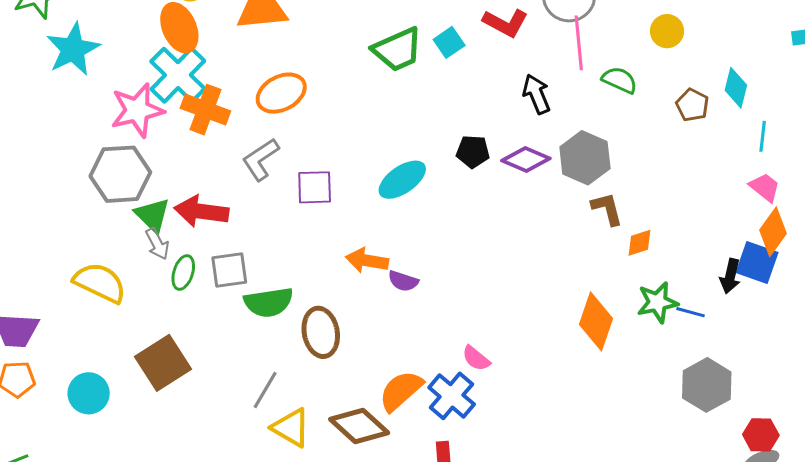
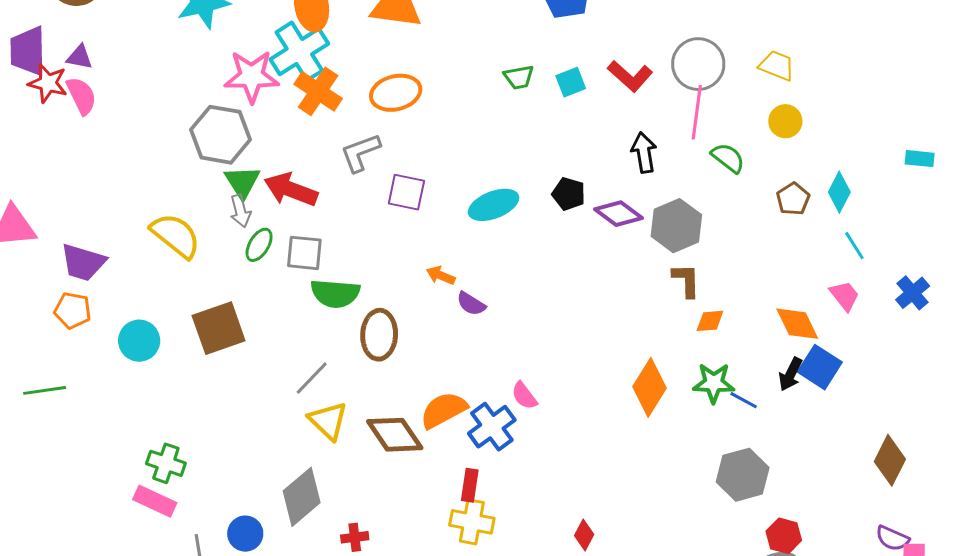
green trapezoid: (398, 50) -> (519, 77), size x0.6
cyan line: (763, 136) -> (854, 246), turned -52
orange diamond: (773, 232) -> (797, 324), moved, turned -75
orange arrow: (367, 260) -> (441, 275), size x0.7

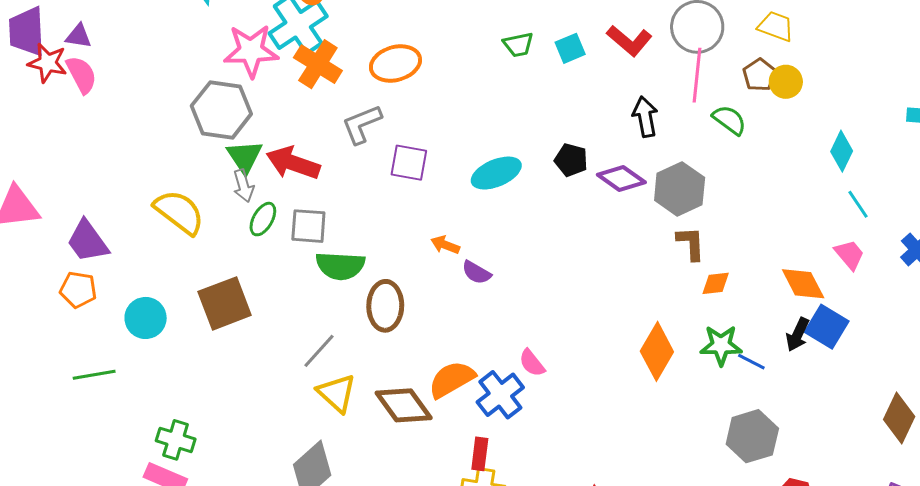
brown pentagon: (793, 199) -> (759, 75), moved
purple trapezoid: (83, 262) -> (87, 241), turned 39
green line: (45, 390) -> (94, 375), moved

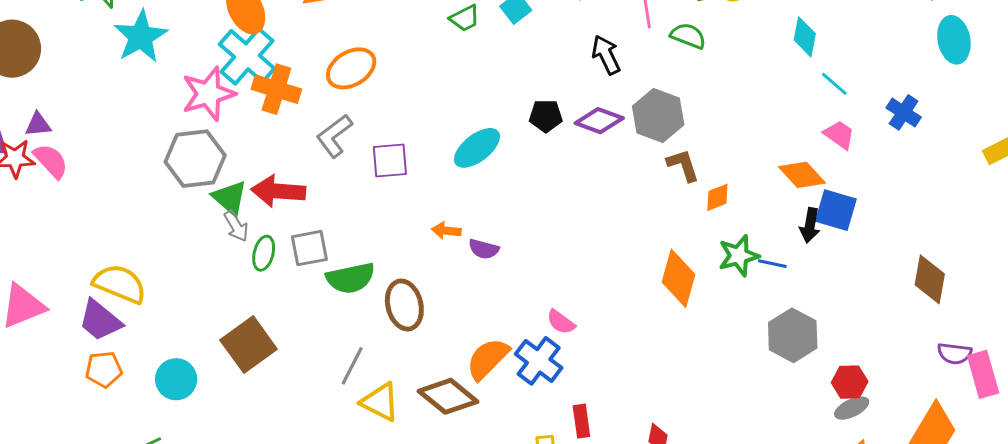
yellow semicircle: (179, 212) -> (120, 284), moved
red rectangle: (480, 454) -> (581, 421), moved

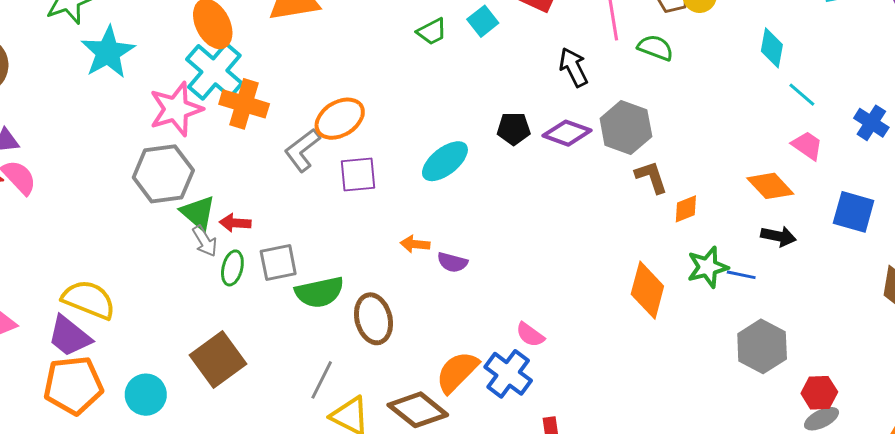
orange ellipse: (351, 68) -> (340, 119), moved
red arrow: (278, 191) -> (235, 223), moved, size x0.6
blue square: (836, 210) -> (854, 212), moved
black arrow: (810, 225) -> (778, 236), turned -88
orange pentagon: (104, 369) -> (73, 385), size x1.6

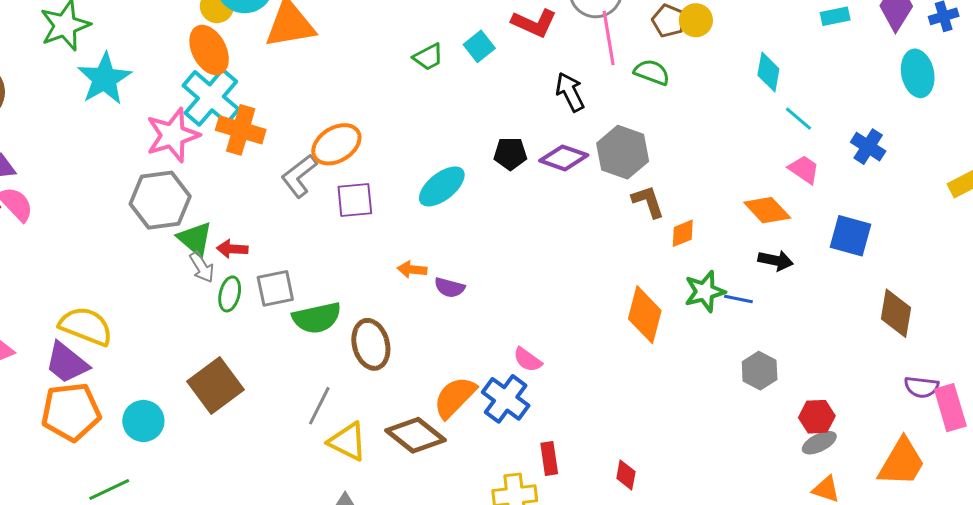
gray hexagon: (762, 346) -> (760, 371), size x0.7

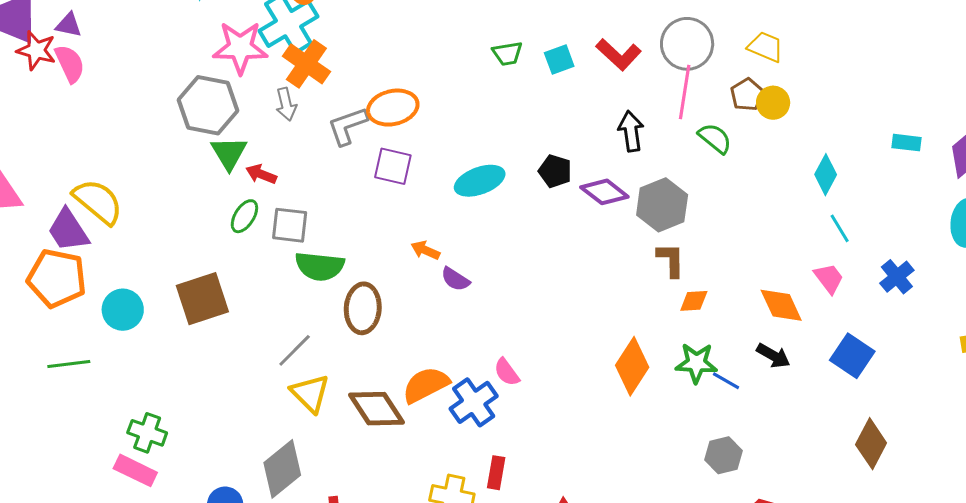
gray arrow: (202, 267) -> (286, 104), moved

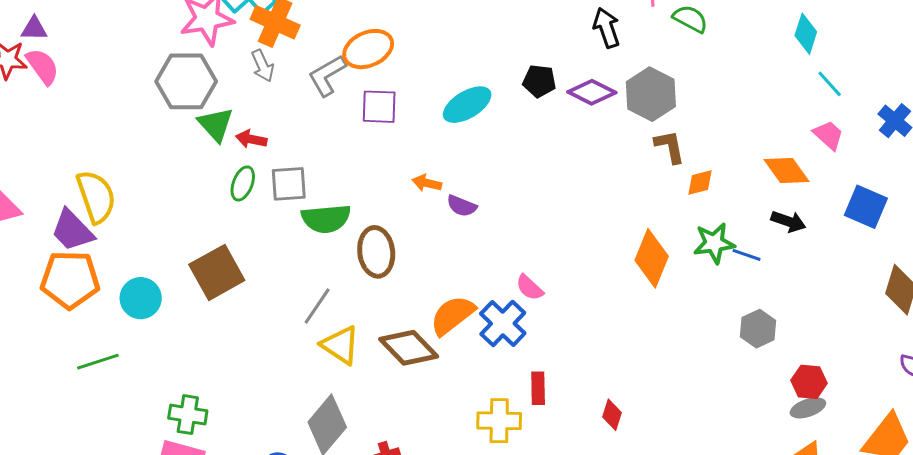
yellow semicircle: (98, 202) -> (96, 197), turned 42

